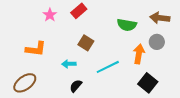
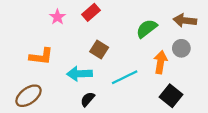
green semicircle: (127, 25) -> (147, 29), turned 132
cyan arrow: (69, 64) -> (79, 74), size x1.5

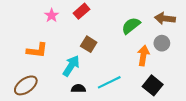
cyan arrow: (79, 74) -> (71, 66), turned 125
cyan line: (125, 77) -> (109, 82), moved
black semicircle: (88, 99) -> (78, 89), turned 48

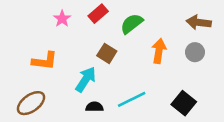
green semicircle: (131, 26) -> (132, 24), moved
orange arrow: (143, 56) -> (159, 51), moved

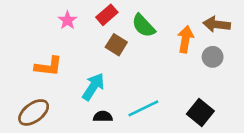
green semicircle: (132, 24) -> (143, 26), turned -95
orange arrow: (159, 51) -> (185, 39), moved
brown square: (107, 53) -> (116, 45), moved

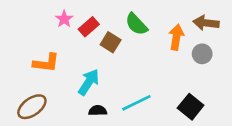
red rectangle: (107, 15) -> (89, 27), moved

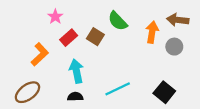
red rectangle: (89, 27) -> (69, 38), moved
orange L-shape: (46, 63) -> (40, 54), turned -50
cyan arrow: (89, 82) -> (76, 71), turned -45
black semicircle: (98, 111) -> (75, 97), moved

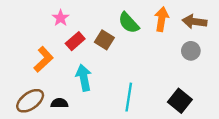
orange arrow: (152, 32) -> (162, 19), moved
cyan line: (118, 89) -> (129, 97), turned -55
black semicircle: (75, 97) -> (59, 103), moved

